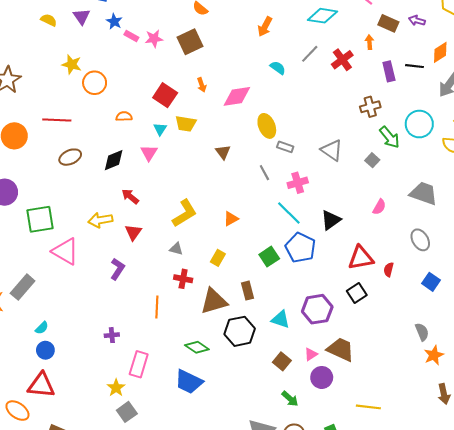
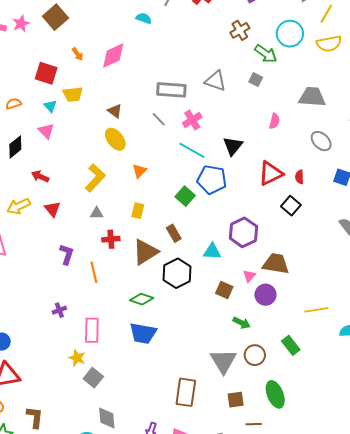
yellow ellipse: (267, 126) -> (115, 139), moved
gray rectangle: (285, 147) -> (171, 90), size x1.8
purple L-shape: (118, 269) -> (67, 254), moved
black square: (357, 293) -> (291, 206), moved

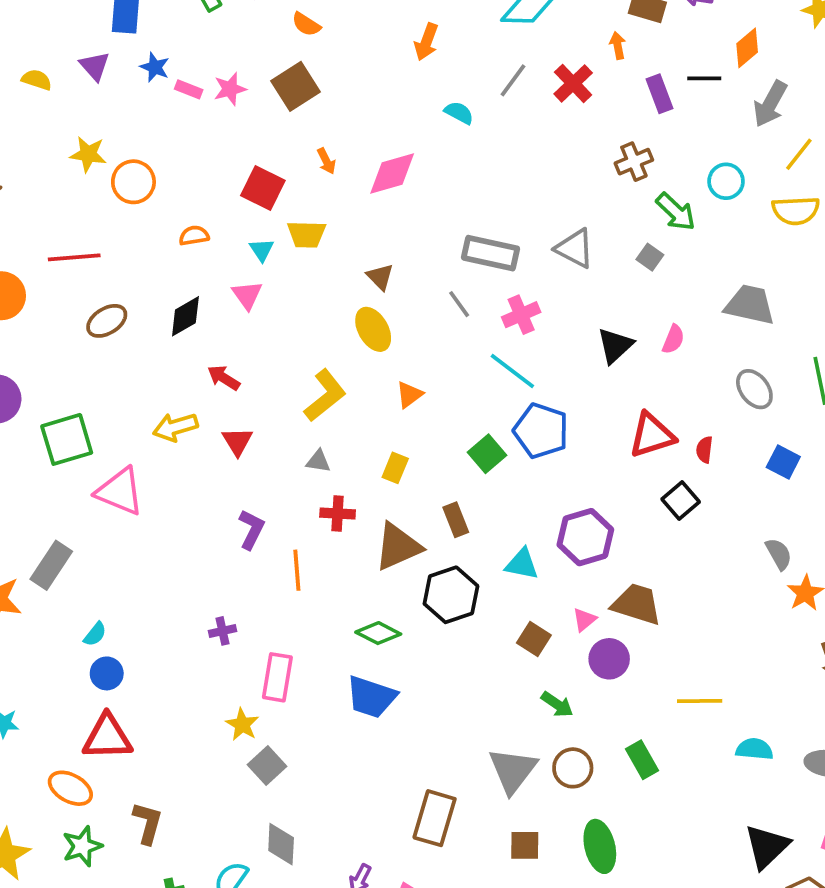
cyan circle: (290, 34) -> (726, 181), size x0.7
black triangle: (233, 146) -> (615, 346), moved

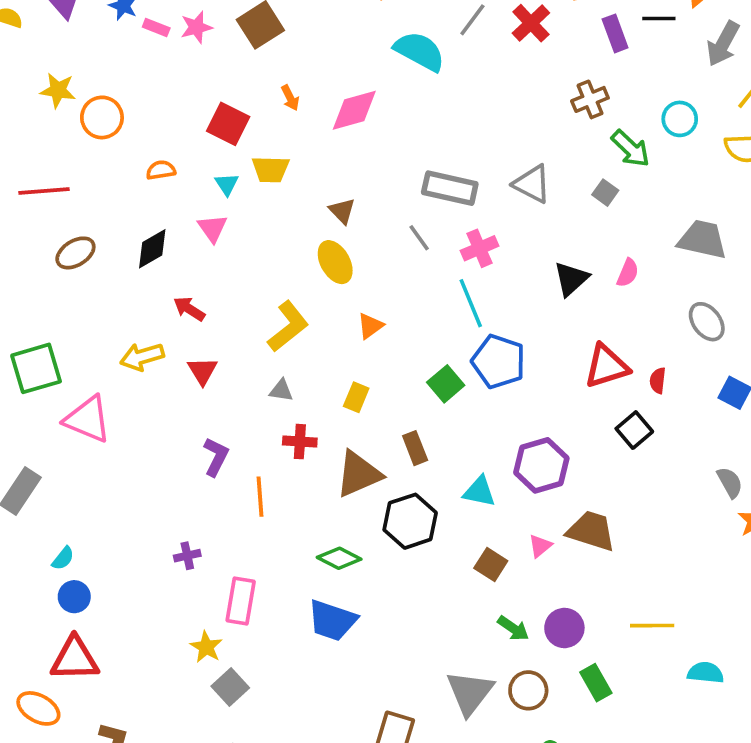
cyan semicircle: (459, 113) -> (420, 51), size x1.8
cyan line: (512, 371) -> (471, 303), turned 30
purple circle: (609, 659) -> (564, 628), moved

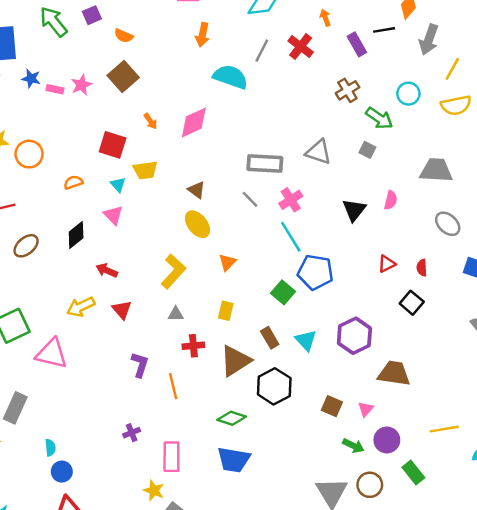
red triangle: (606, 366) -> (387, 264), size x0.6
cyan triangle: (479, 491) -> (306, 340), moved, turned 45
pink triangle: (540, 546) -> (366, 409), moved
cyan semicircle: (63, 558) -> (50, 448), turned -35

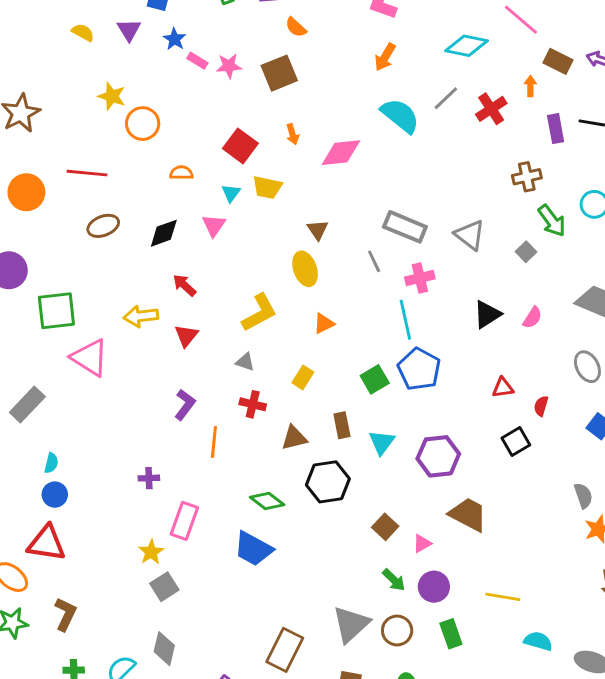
brown triangle: (235, 361) -> (294, 438), size x0.7

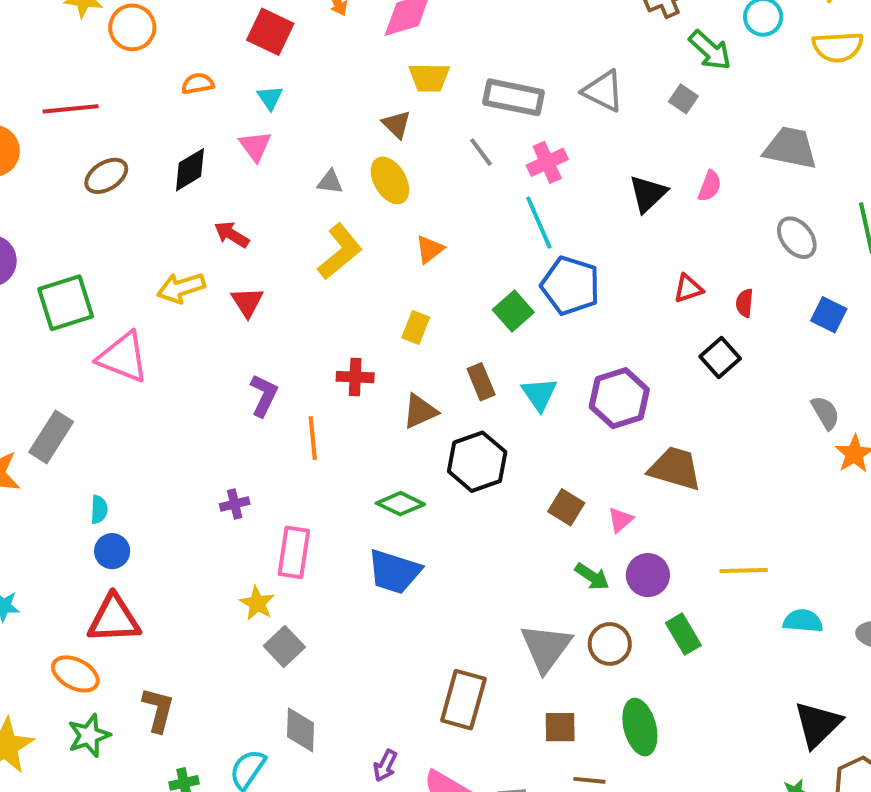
yellow trapezoid: (267, 187) -> (429, 78), moved
gray triangle: (245, 362) -> (330, 182), moved

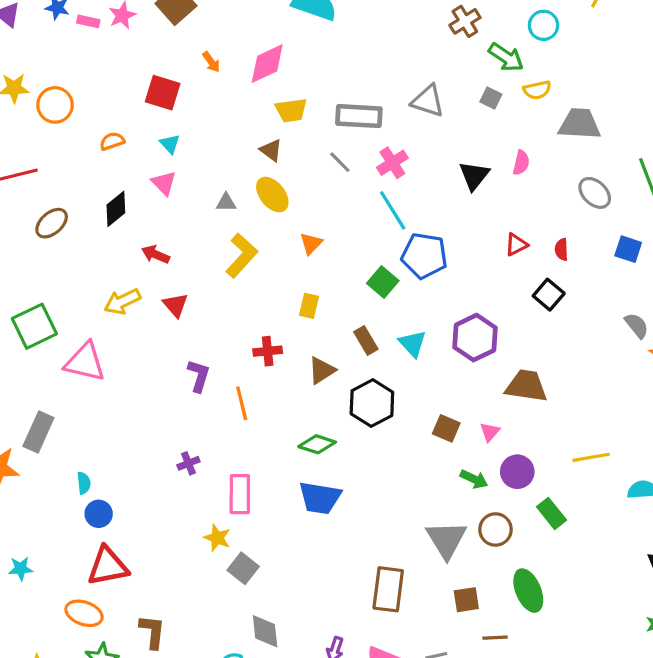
yellow semicircle: (838, 47) -> (537, 90), moved, size x0.7

